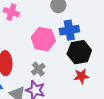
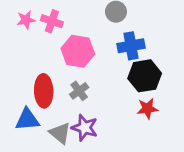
pink hexagon: (43, 39) -> (78, 51), moved
gray cross: (38, 69) -> (79, 91), moved

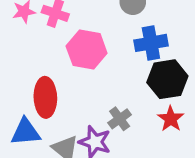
gray cross: (79, 91) -> (120, 119), moved
red star: (147, 109) -> (171, 119), turned -30

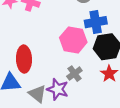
pink hexagon: (87, 50) -> (73, 40), moved

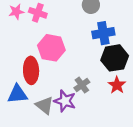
pink hexagon: (73, 40) -> (51, 48), moved

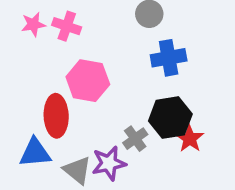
black hexagon: (115, 58) -> (170, 118), moved
purple star: (65, 101) -> (109, 163), turned -30

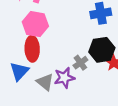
pink hexagon: (88, 81) -> (35, 24), moved
blue triangle: (35, 153) -> (19, 71), turned -42

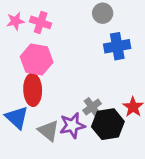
black hexagon: (102, 50) -> (108, 124), moved
blue triangle: (19, 71) -> (17, 118), turned -30

